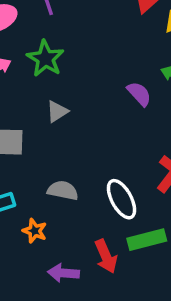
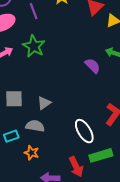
gray triangle: (57, 112) -> (44, 103), moved
gray semicircle: (63, 190) -> (35, 126), moved

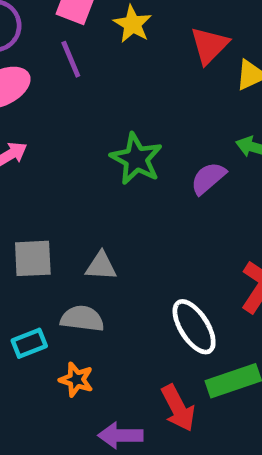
green star: (34, 46) -> (136, 159), moved
purple semicircle: (93, 66) -> (208, 178), turned -84
gray triangle: (44, 103) -> (101, 266), turned 40

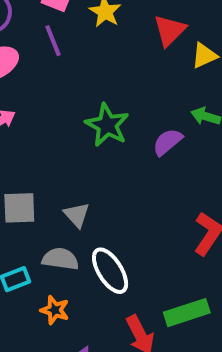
gray triangle: (101, 266) -> (77, 215), turned 44
white ellipse: (194, 327) -> (110, 271), moved

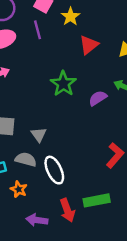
red triangle: (170, 30) -> (89, 45), moved

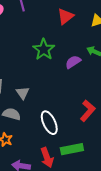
white ellipse: (54, 170) -> (49, 123), moved

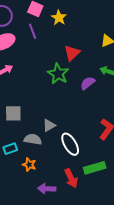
red triangle: (65, 16) -> (72, 53), moved
gray triangle: (23, 93) -> (49, 125), moved, turned 40

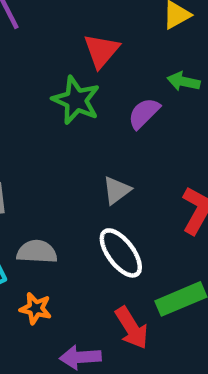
gray triangle: (49, 125) -> (117, 190), moved

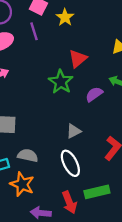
orange star: (36, 308) -> (22, 184), size x1.5

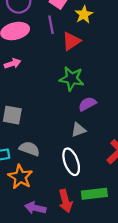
red triangle: (78, 59) -> (71, 41), moved
green star: (61, 82) -> (72, 79), turned -30
purple semicircle: (94, 94) -> (87, 104), moved

